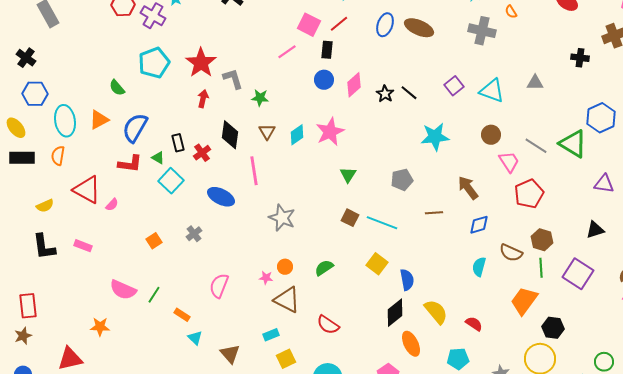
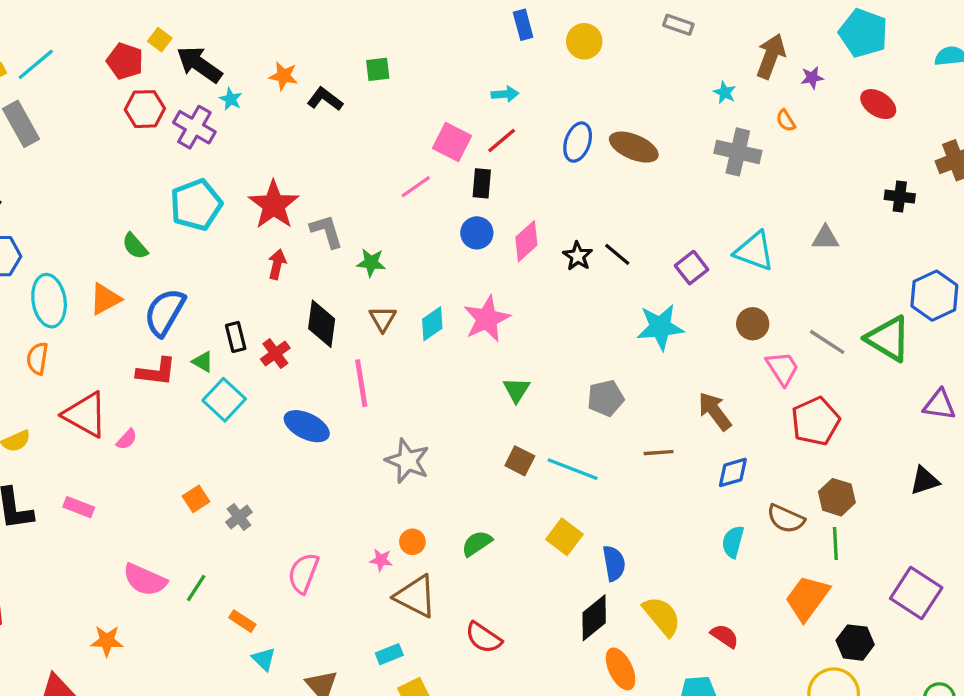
purple square: (454, 86) -> (692, 268), moved
gray cross: (194, 234) -> (239, 517), moved
purple square: (578, 274) -> (916, 593), moved

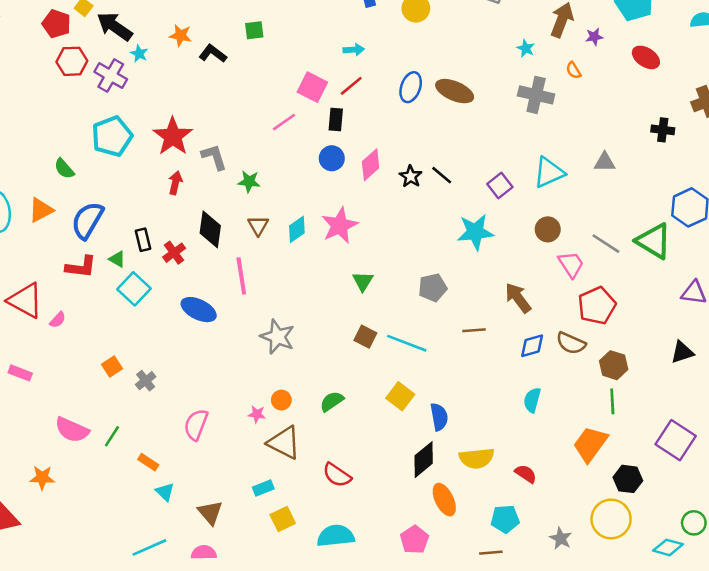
cyan triangle: (754, 251) -> (549, 173), turned -44
brown semicircle: (786, 519) -> (571, 343), moved
yellow semicircle: (662, 616) -> (477, 458), turned 124

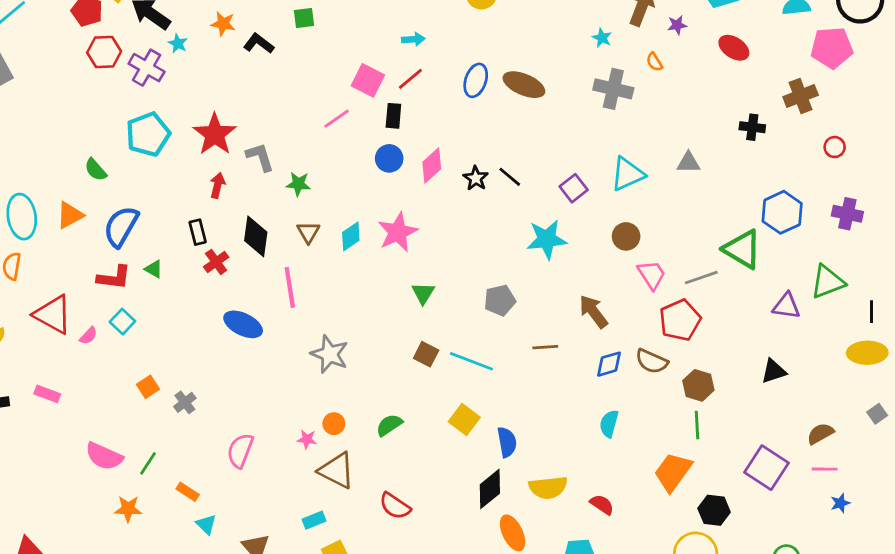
black rectangle: (143, 240) -> (198, 232), moved
gray line: (606, 244) -> (701, 278), moved, turned -52
cyan square: (134, 289) -> (122, 322), moved, size x0.7
orange star: (42, 478) -> (128, 509), moved

